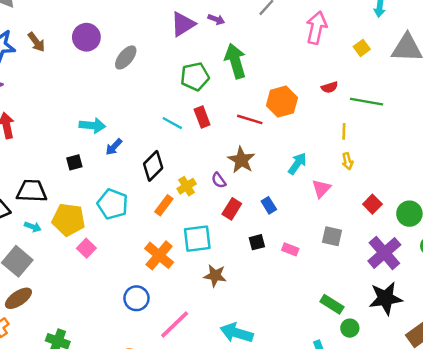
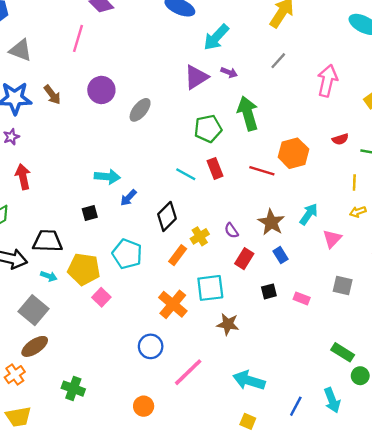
brown star: (241, 160) -> (271, 222), moved
yellow arrow: (347, 161) -> (358, 212), turned 84

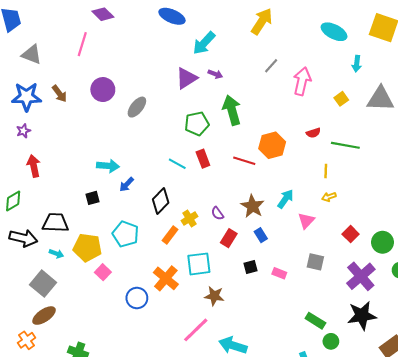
gray line: (278, 61) -> (271, 66), moved
blue circle: (151, 346) -> (137, 298), moved
pink line: (188, 372) -> (196, 330), moved

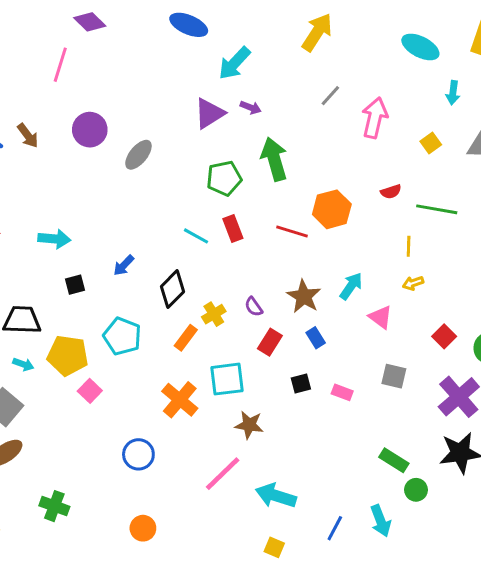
cyan arrow: (108, 166) -> (54, 239), moved
pink triangle: (306, 221) -> (381, 317), turned -36
blue circle: (137, 298) -> (138, 454), moved

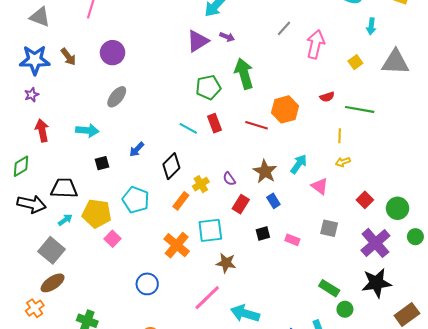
gray ellipse: (138, 155) -> (117, 97), moved
cyan arrow: (23, 364) -> (65, 220), turned -56

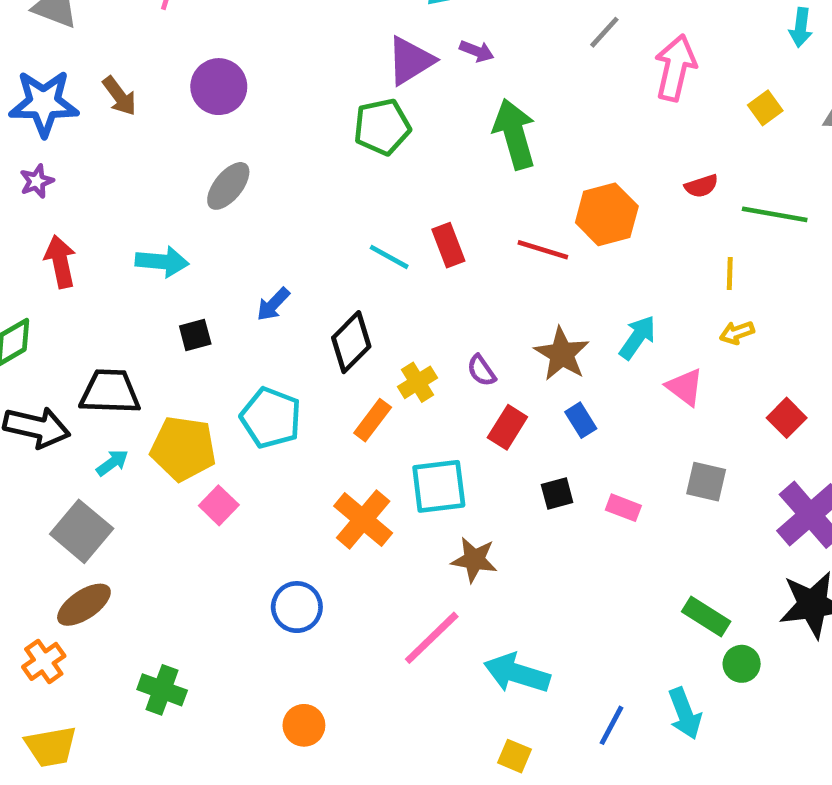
green pentagon: (208, 87) -> (382, 127), moved

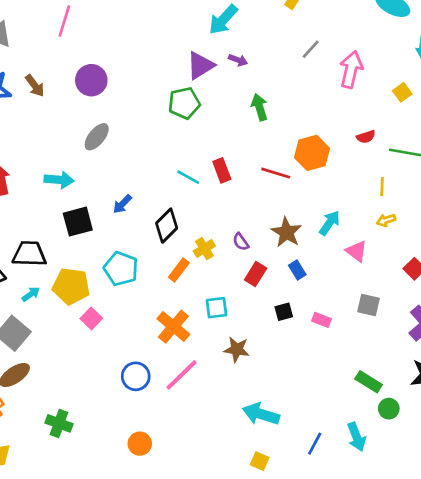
green arrow: (515, 134) -> (260, 107), size x0.7
black square: (195, 335) -> (78, 222), size x1.6
cyan square: (439, 486) -> (216, 308), size x0.7
pink line: (432, 638) -> (181, 375), moved

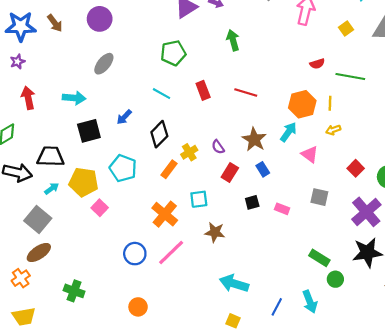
green pentagon: (184, 103) -> (173, 53), moved
orange hexagon: (312, 153) -> (302, 104), moved
cyan line: (188, 177) -> (161, 94), moved

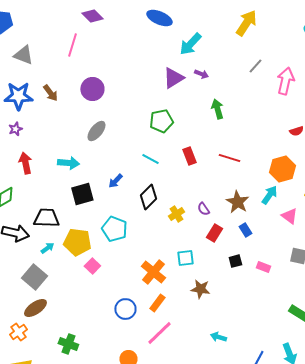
orange rectangle: (169, 169) -> (157, 303), moved
pink line: (171, 253) -> (159, 333), moved
cyan arrow: (234, 283) -> (218, 337), size x0.6

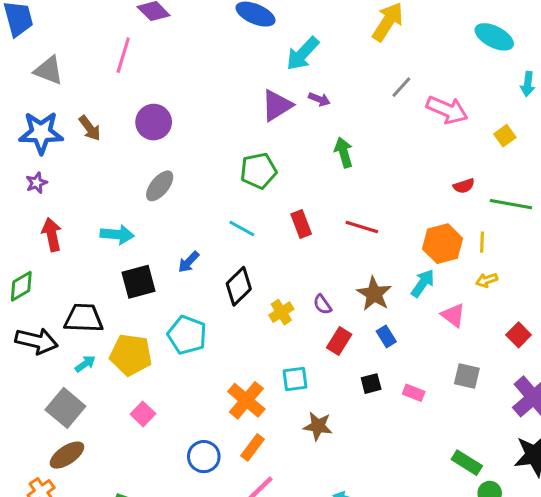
pink arrow: (285, 81) -> (447, 110), turned 100
pink square: (92, 266) -> (143, 414), moved

